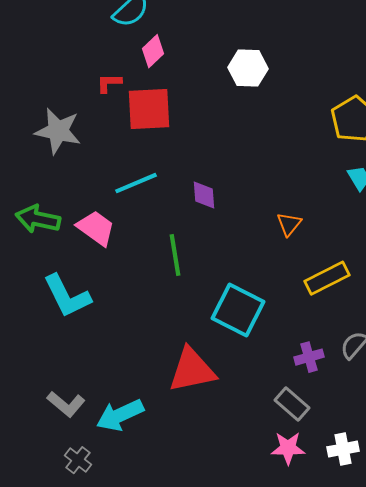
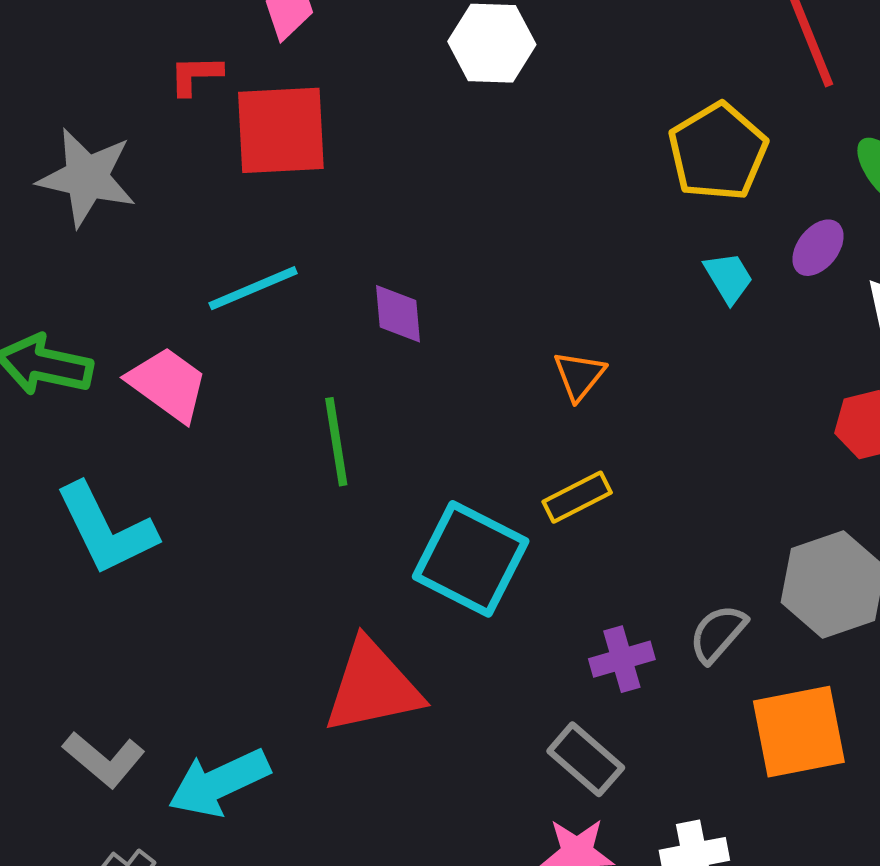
yellow rectangle: (327, 278) -> (577, 497), moved, size x0.7

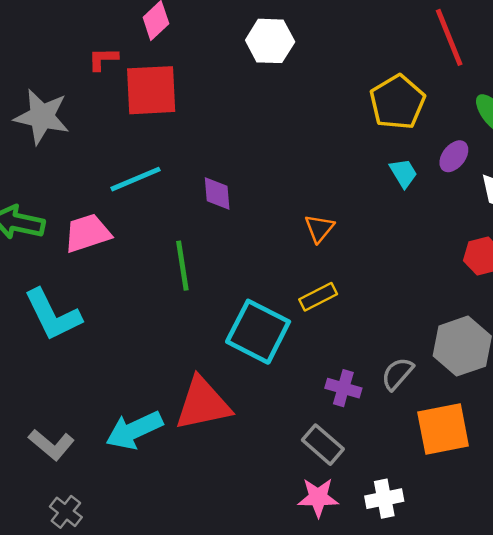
pink trapezoid: (168, 384) -> (87, 233), turned -54
purple cross: (622, 659) -> (343, 388), turned 32
cyan arrow: (219, 783) -> (134, 430), moved

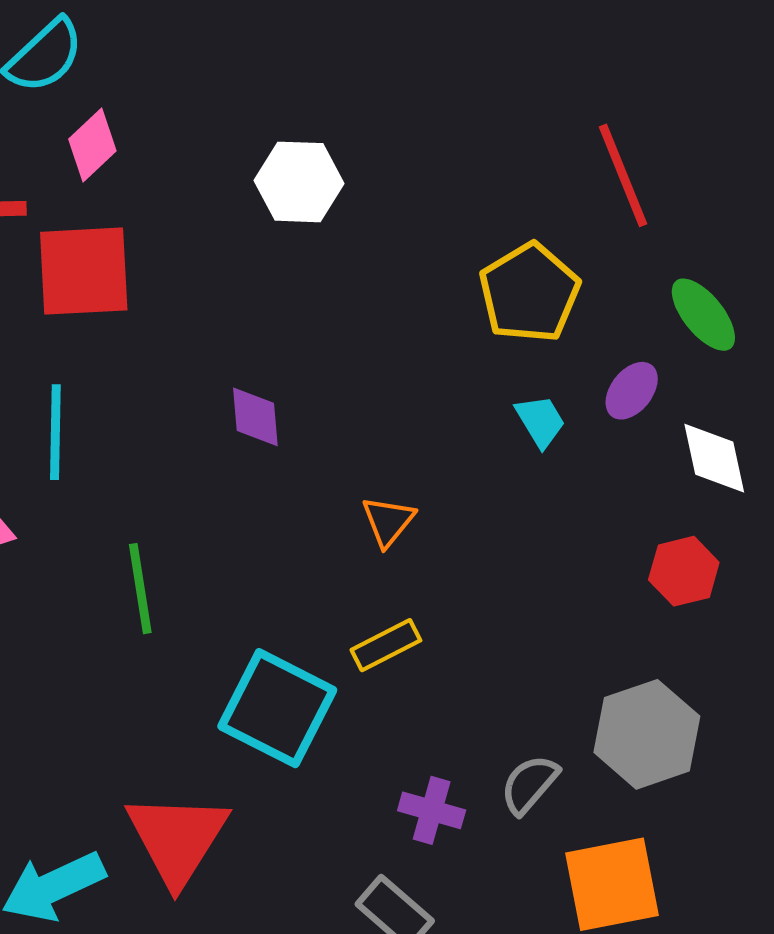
cyan line: (136, 179) -> (55, 432), turned -66
purple diamond: (217, 193) -> (255, 417), moved
red triangle: (203, 404) -> (177, 839), turned -46

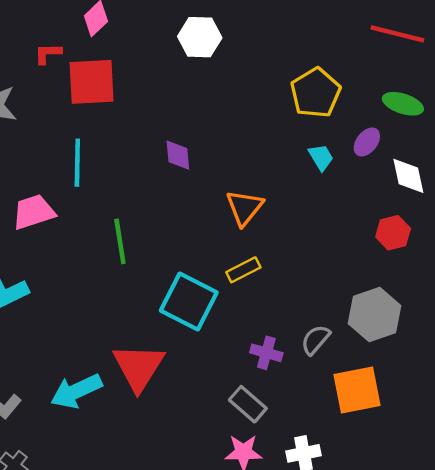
red line: (623, 175) -> (397, 34), moved, turned -54
green ellipse: (703, 315) -> (403, 104), turned -33
orange triangle: (388, 521) -> (245, 208), size x1.4

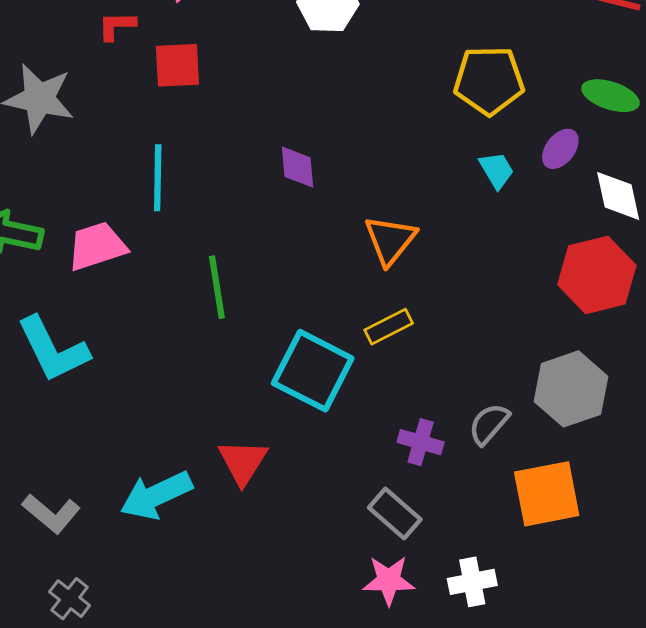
red square: (92, 82) -> (177, 65), size x0.7
yellow pentagon: (316, 93) -> (489, 80), turned 30
red hexagon: (393, 233) -> (597, 275), size x1.6
red triangle: (139, 367) -> (243, 462), size x0.7

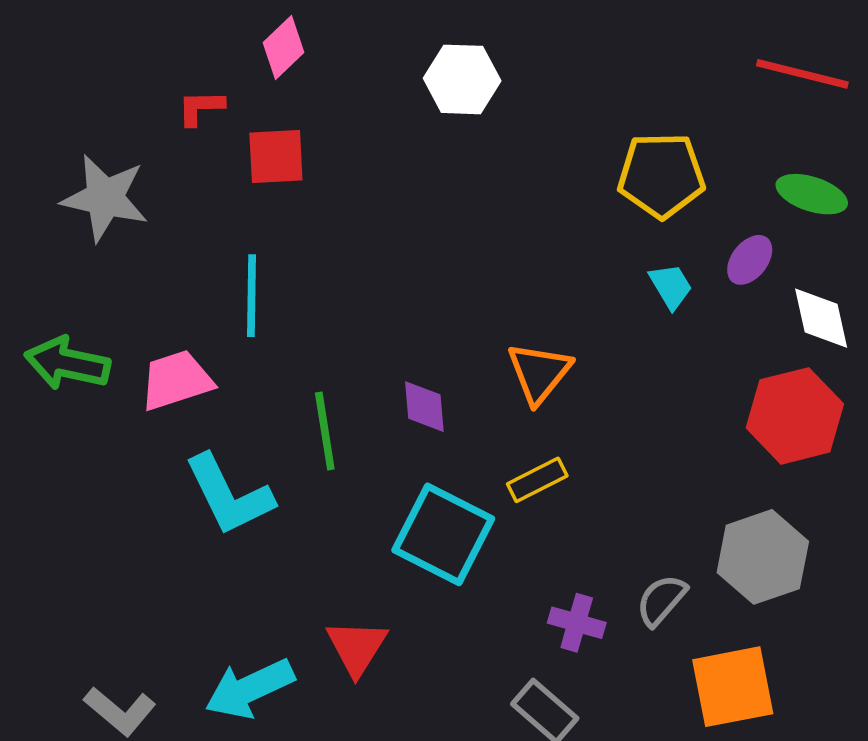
purple diamond: (297, 167) -> (424, 407), moved
cyan L-shape: (53, 349) -> (229, 495), moved

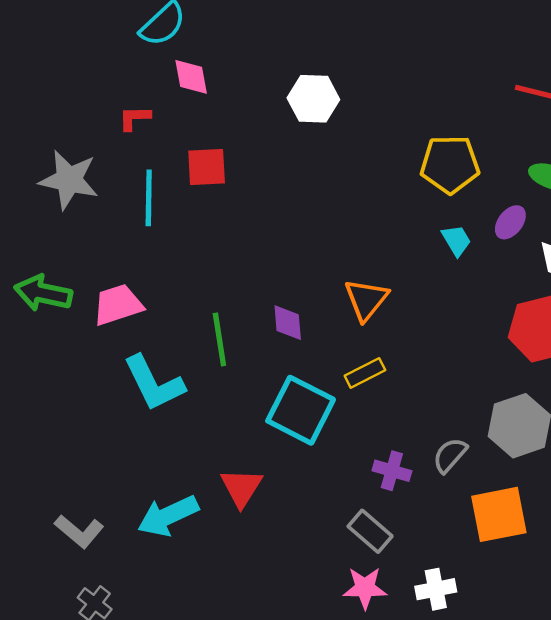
pink diamond: (283, 47) -> (191, 77), turned -57
red square: (276, 157) -> (207, 167), moved
cyan line: (251, 296) -> (149, 198), moved

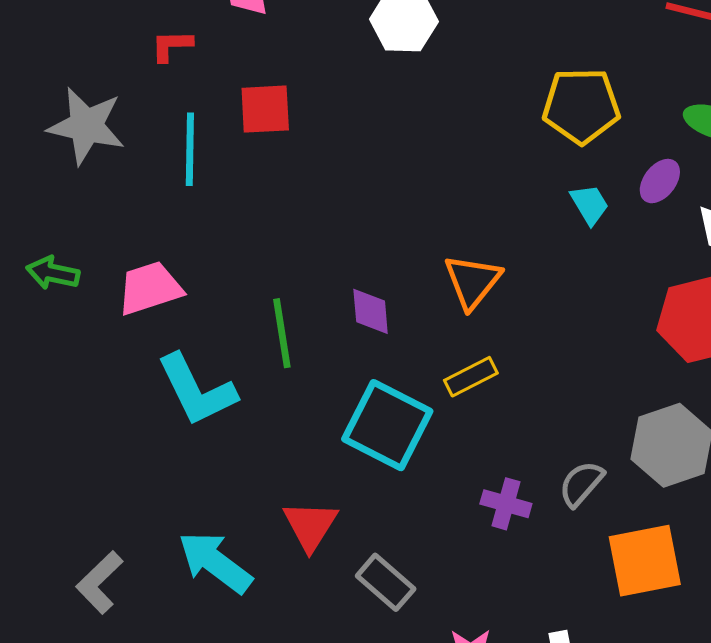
green arrow: (43, 293) -> (53, 273), size x0.7
cyan arrow: (168, 516) -> (215, 562), turned 62
gray L-shape: (79, 531) -> (100, 582), turned 96
gray rectangle: (370, 531) -> (386, 582), moved

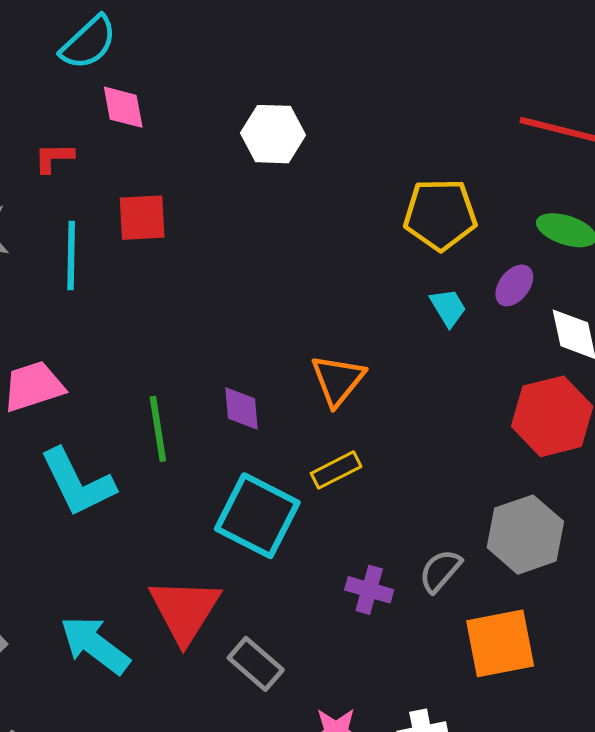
red triangle: (310, 526) -> (185, 610), size x1.4

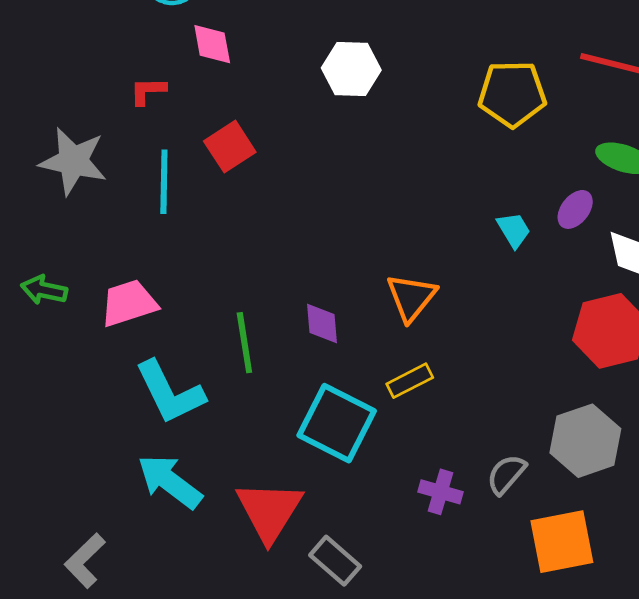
yellow pentagon: (440, 214) -> (512, 94), moved
red square: (142, 218) -> (230, 147), turned -30
cyan arrow: (95, 645) -> (170, 482), moved

